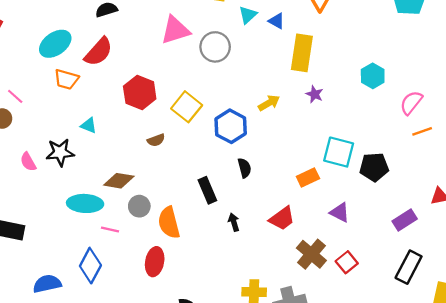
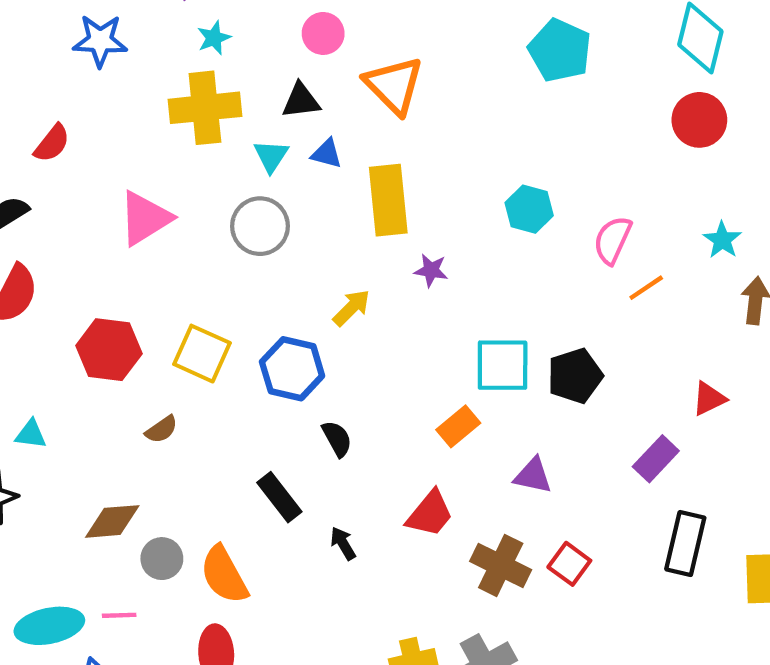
gray circle: (215, 47) -> (260, 226), moved
cyan ellipse: (85, 203) -> (49, 626), moved

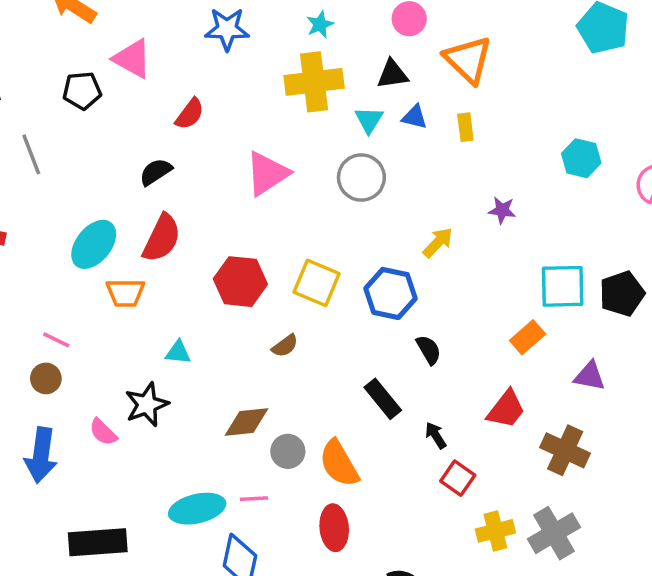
yellow rectangle: (388, 200) -> (465, 127), moved, size x0.5
red square: (569, 564) -> (458, 478), moved

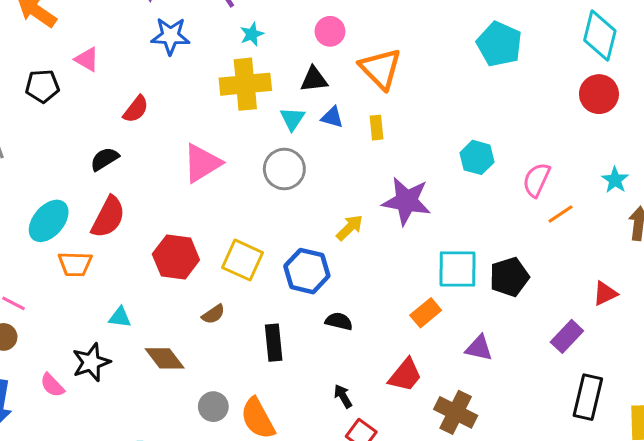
pink triangle: (132, 59) -> (87, 59), size x0.7
purple star: (502, 210) -> (407, 201), size x2.0
black semicircle: (429, 350) -> (339, 321), turned -48
black rectangle: (383, 399) -> (274, 343), moved, turned 32
brown diamond: (246, 422) -> (165, 358), moved, turned 57

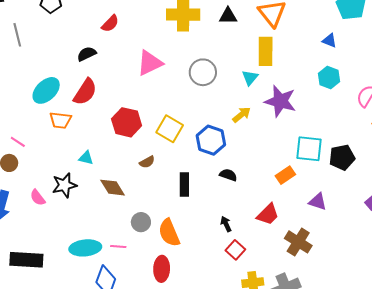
blue triangle: (332, 117) -> (329, 40), moved
cyan triangle: (292, 119) -> (250, 78), moved
yellow rectangle: (377, 128) -> (266, 51), size x1.8

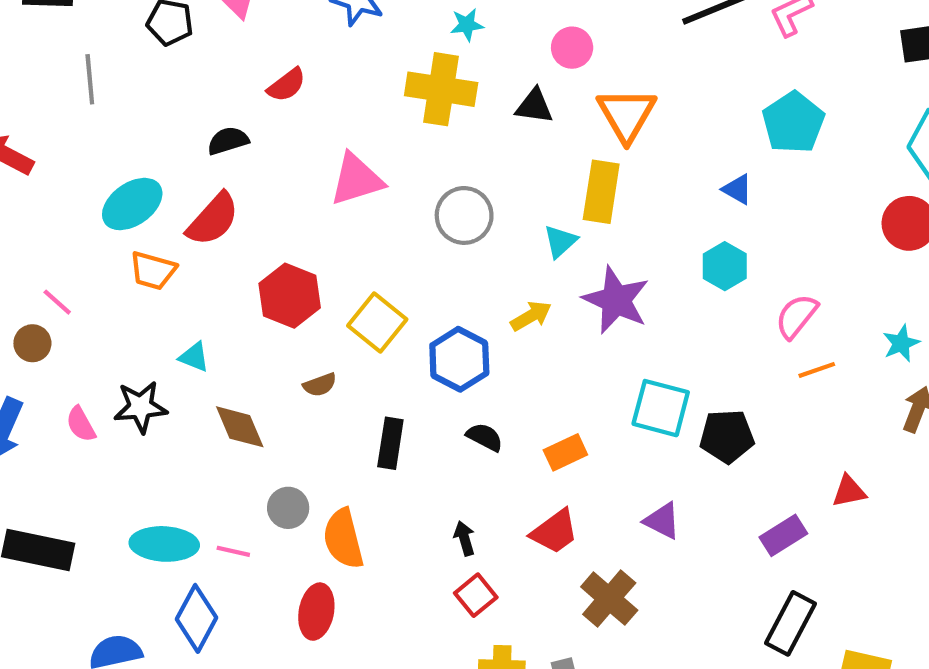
orange rectangle: (285, 175) -> (565, 452), moved

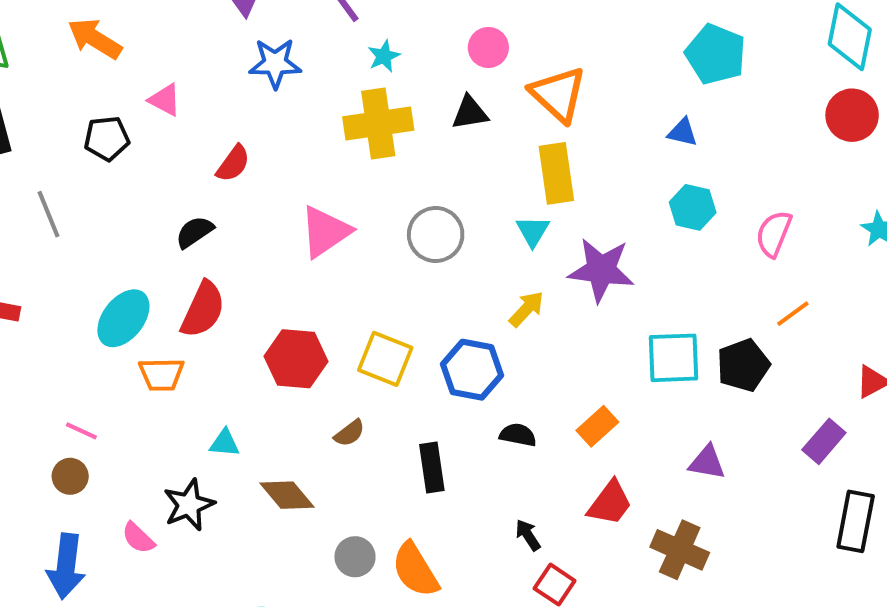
orange line: (817, 370) -> (793, 314), moved

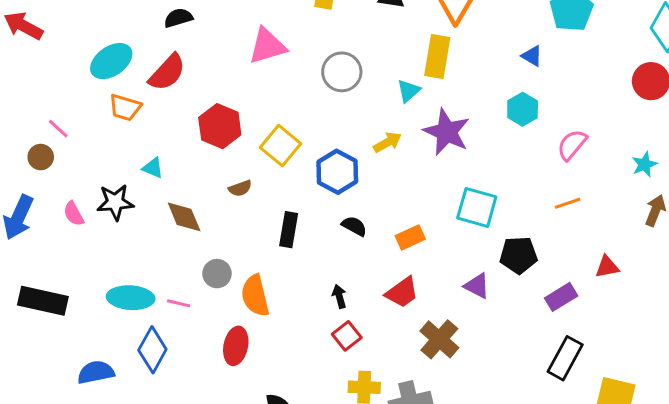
black pentagon: (743, 365) -> (519, 255), moved

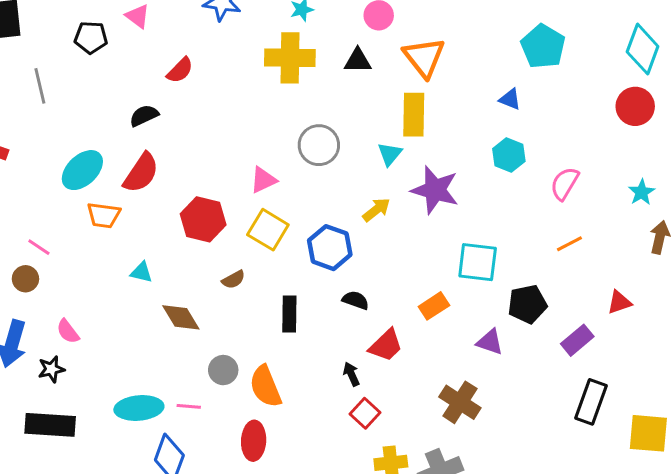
pink triangle: (267, 46) -> (263, 180), moved, size x0.7
black star: (115, 202) -> (51, 369), moved, size x0.7
orange rectangle: (410, 237) -> (434, 306), moved
red trapezoid: (402, 292) -> (386, 345), moved

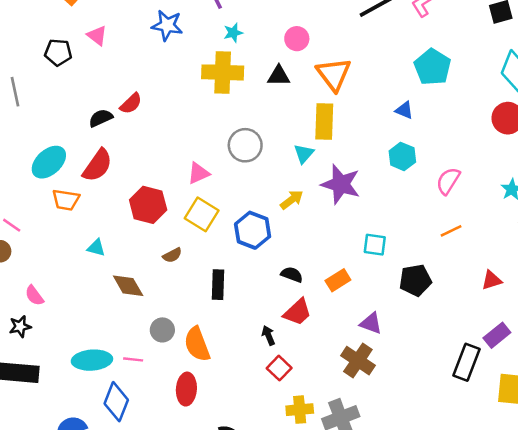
red semicircle: (180, 70) -> (131, 103), moved
cyan square: (478, 262) -> (375, 245), size x0.7
black semicircle: (356, 300) -> (292, 275), moved
purple rectangle: (577, 340) -> (497, 335), moved
purple triangle: (490, 342) -> (371, 323), moved

